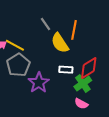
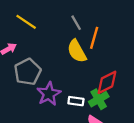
gray line: (45, 24) -> (76, 23), moved
yellow line: (15, 45) -> (26, 22), moved
white rectangle: (66, 70) -> (76, 101), moved

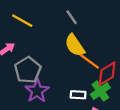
orange line: (94, 38) -> (89, 61), moved, turned -65
purple star: (49, 94) -> (37, 91), moved

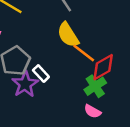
white rectangle: (78, 95) -> (41, 73), moved, turned 42

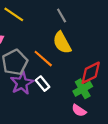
orange line: (84, 53) -> (43, 59), moved
white rectangle: (41, 73) -> (43, 84), moved

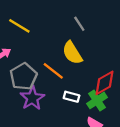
gray line: (62, 15) -> (79, 24), moved
white rectangle: (43, 84) -> (71, 97), moved, turned -32

